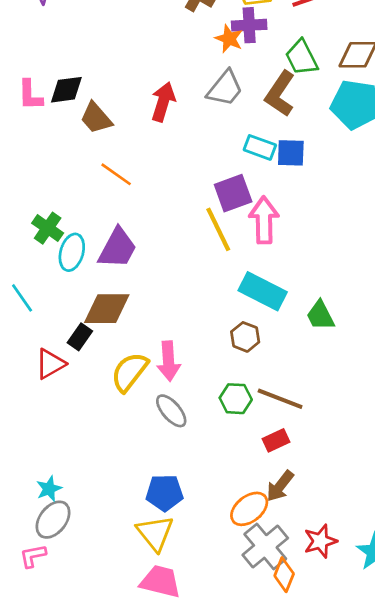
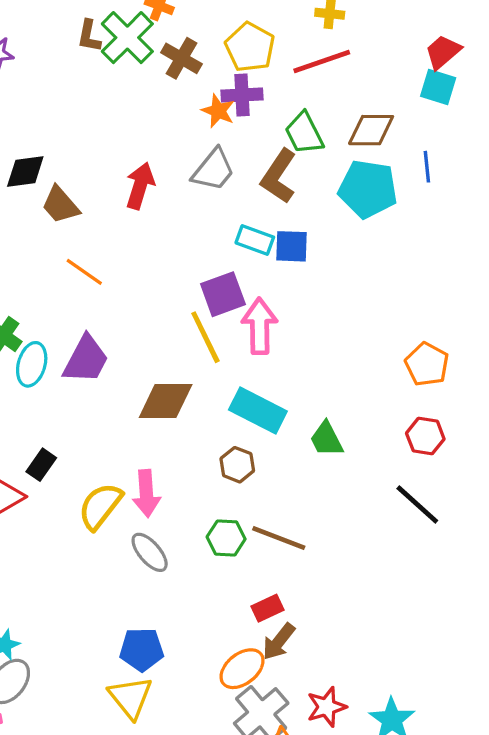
brown diamond: (107, 309) -> (166, 401), moved
red rectangle: (276, 440) -> (268, 608), moved

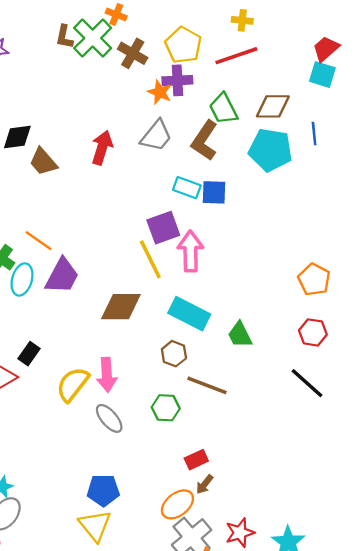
orange line: (84, 272) -> (38, 241), moved
brown line: (279, 538) -> (207, 385), moved
brown arrow: (279, 642) -> (205, 484), size x0.7

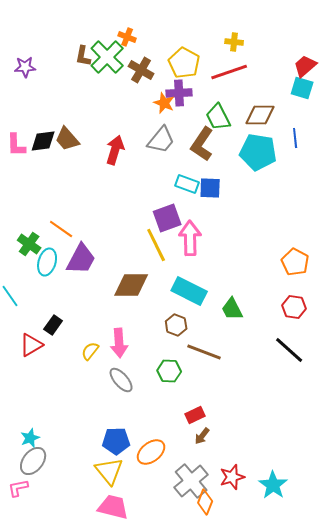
brown trapezoid: (43, 162) -> (67, 139), moved
yellow semicircle: (73, 384) -> (90, 351), size x0.6
orange ellipse: (177, 504) -> (151, 452), moved

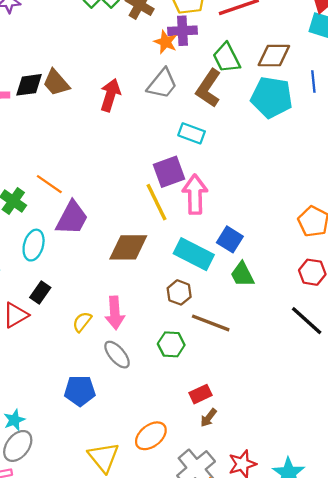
blue square: (210, 188) -> (230, 239), moved, turned 30
cyan ellipse: (47, 262) -> (34, 245), moved
blue pentagon: (116, 441) -> (80, 391), moved

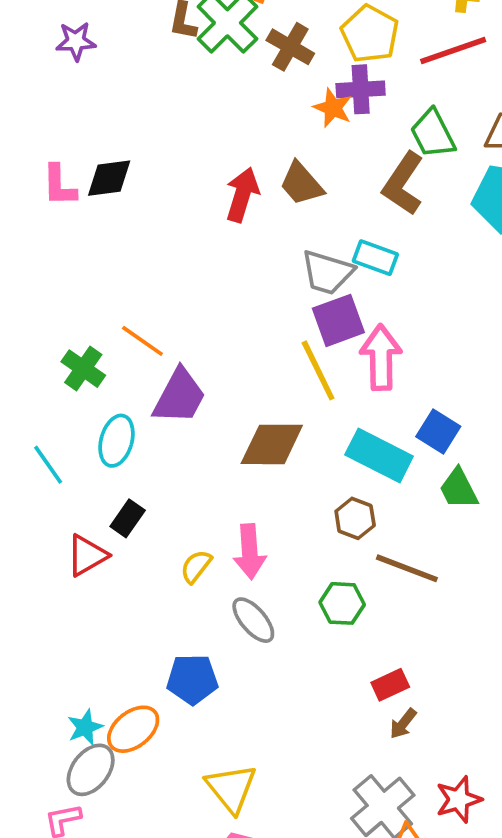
brown trapezoid: (56, 83) -> (301, 184), moved
gray trapezoid: (162, 84) -> (327, 272), moved, turned 68
orange ellipse: (151, 436) -> (133, 729), moved

